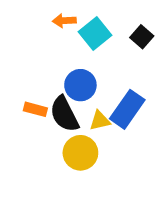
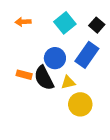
orange arrow: (64, 21) -> (23, 22), moved
blue rectangle: (127, 109) -> (87, 55), moved
yellow circle: (80, 153) -> (80, 104), moved

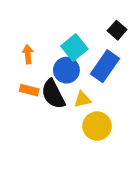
orange arrow: (23, 22) -> (28, 54), moved, turned 88
cyan square: (65, 23) -> (74, 48), moved

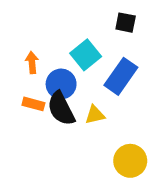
black square: (117, 30) -> (126, 23), moved, turned -30
blue circle: (66, 70) -> (61, 84), moved
yellow circle: (97, 126) -> (130, 161), moved

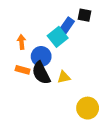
blue rectangle: (121, 76) -> (67, 25), moved, size x0.7

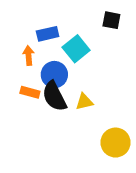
blue rectangle: (67, 25) -> (48, 34), moved, turned 42

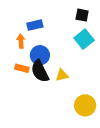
cyan square: (76, 49) -> (84, 39), moved

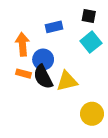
blue rectangle: (35, 25) -> (54, 27), moved
orange arrow: (21, 41) -> (22, 44), size x1.5
yellow triangle: (62, 75) -> (67, 81), size x1.5

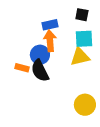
cyan square: (91, 42) -> (84, 39), turned 36
orange arrow: (22, 44) -> (50, 41), moved
yellow triangle: (67, 81) -> (80, 57), moved

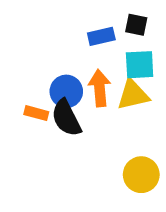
blue rectangle: (50, 25) -> (101, 36), moved
orange arrow: (50, 41) -> (100, 88), moved

